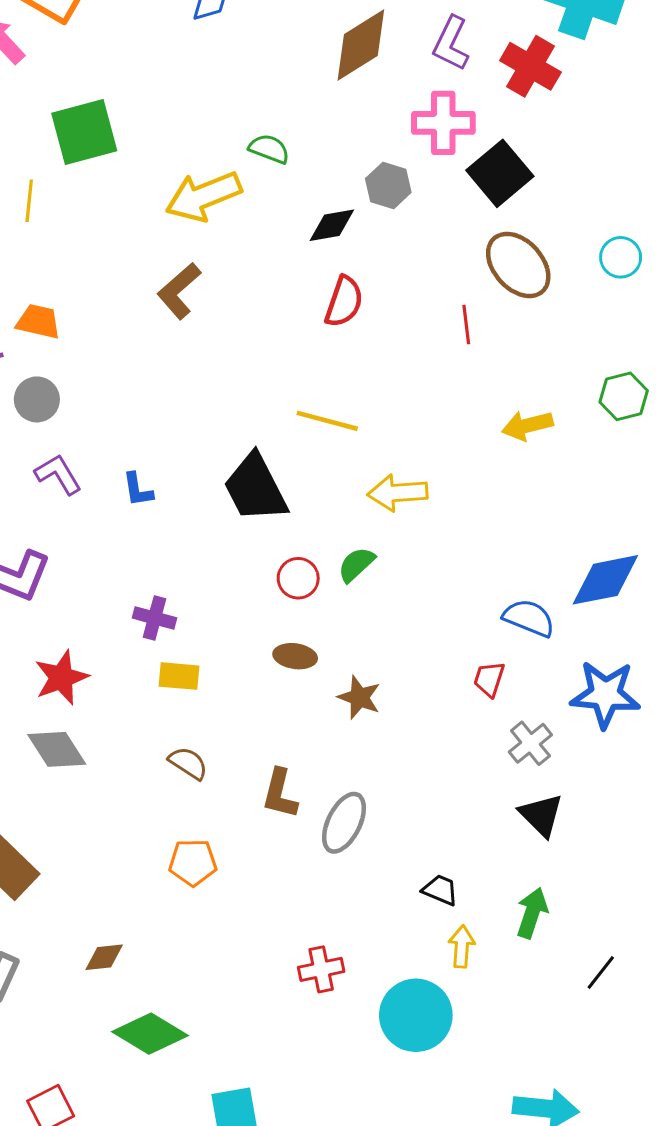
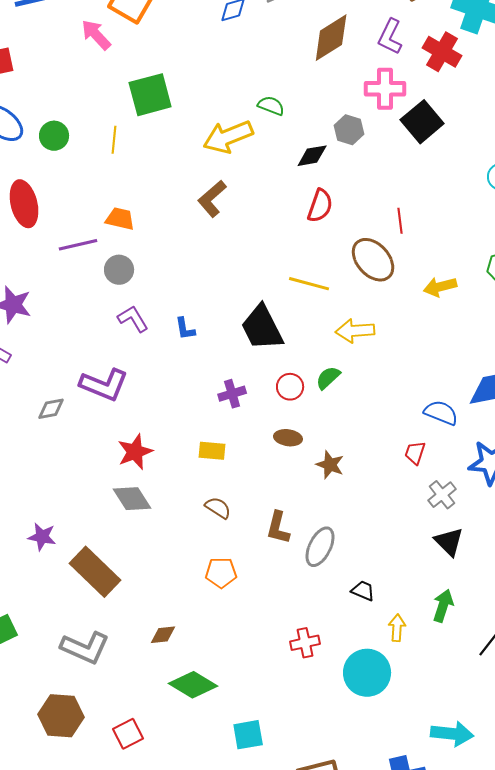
brown ellipse: (518, 265) -> (373, 260), moved
purple cross: (155, 618) -> (232, 394), moved, turned -32
black trapezoid: (440, 890) -> (363, 591), moved

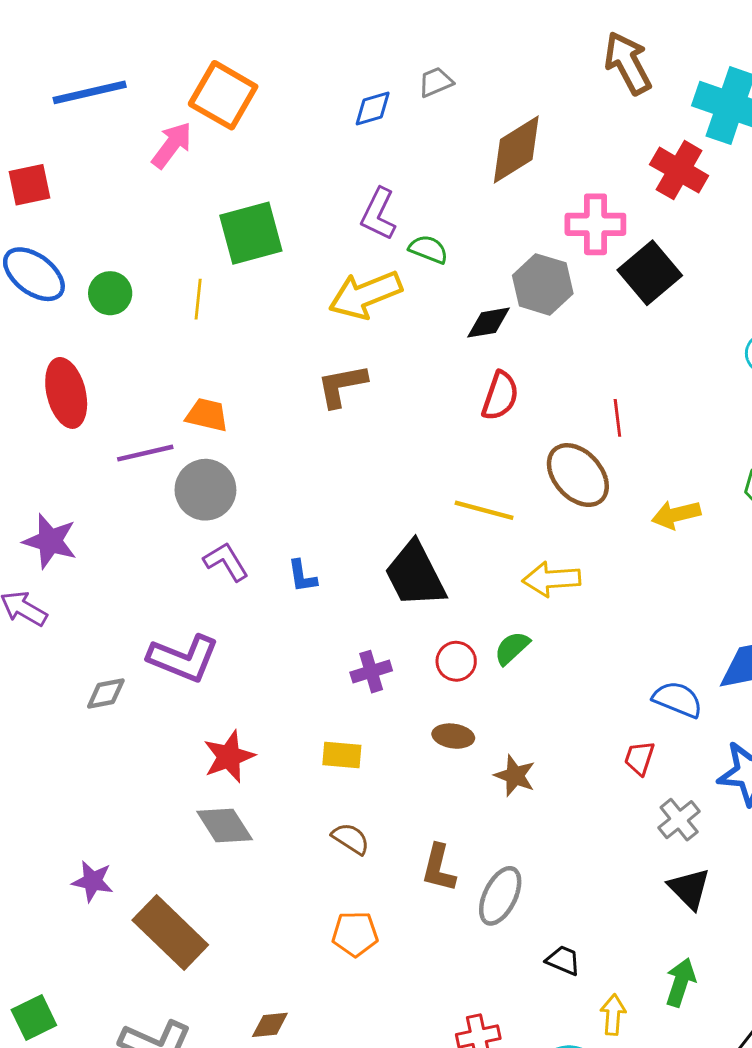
pink arrow: (96, 35) -> (172, 145), turned 80
purple L-shape: (390, 37) -> (378, 214), moved
gray hexagon: (349, 130) -> (543, 284), size x1.4
brown L-shape: (212, 199) -> (342, 386), turned 30
gray circle: (119, 270) -> (205, 490), size x1.4

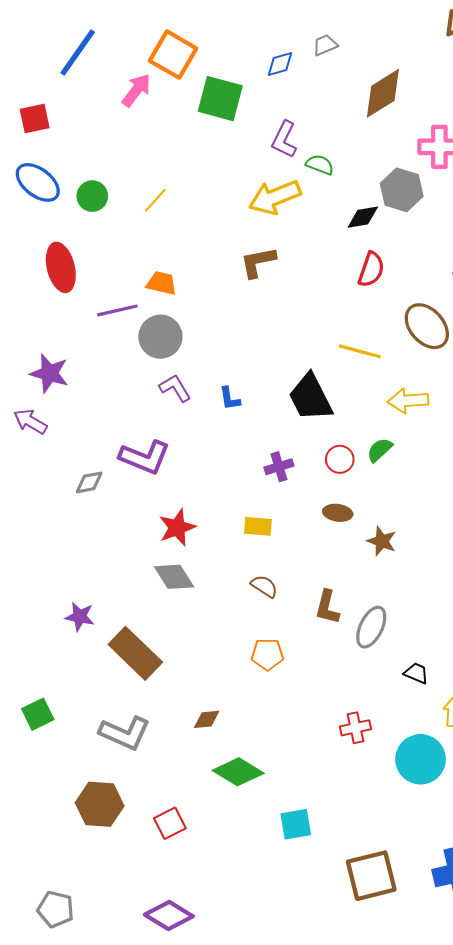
blue line: (90, 92) -> (78, 52), turned -42
green square: (251, 233) -> (220, 99), moved, turned 30
yellow line: (198, 299) -> (155, 200), turned 36

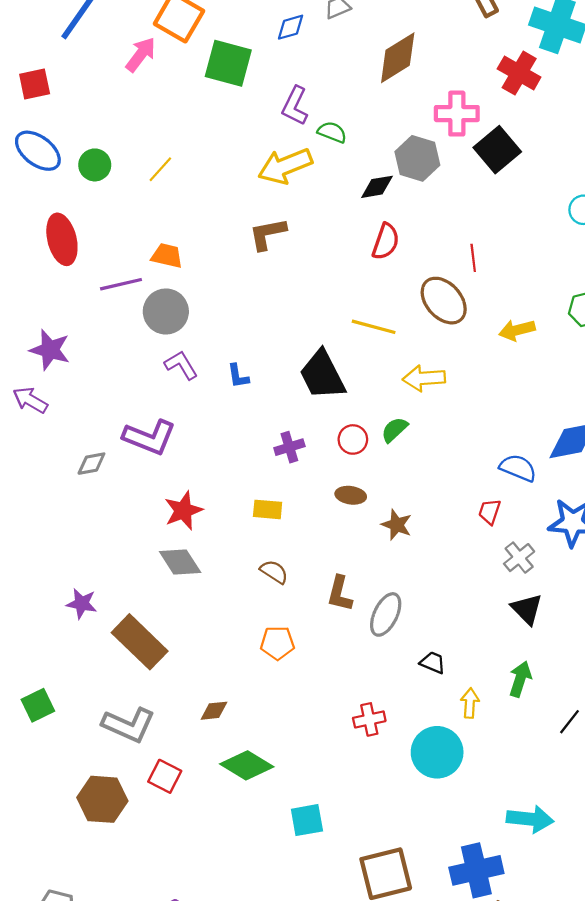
red square: (170, 823) -> (165, 776), moved, turned -36

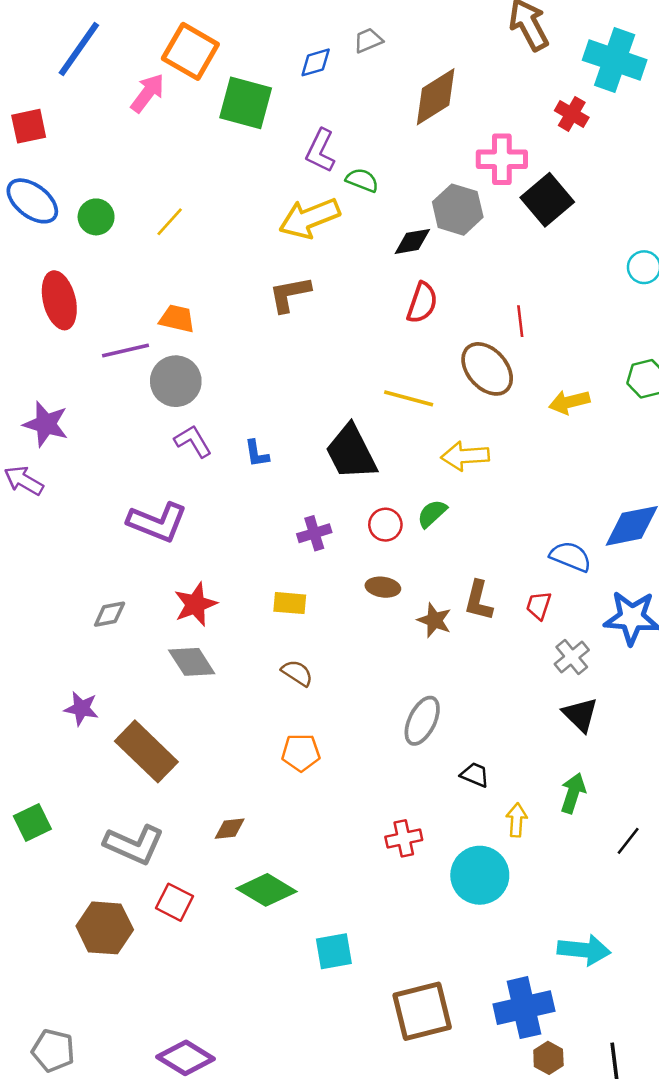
red cross: (519, 73) -> (572, 114), size x0.7
gray diamond: (91, 464) -> (110, 614), moved
brown L-shape: (340, 594) -> (479, 601), moved

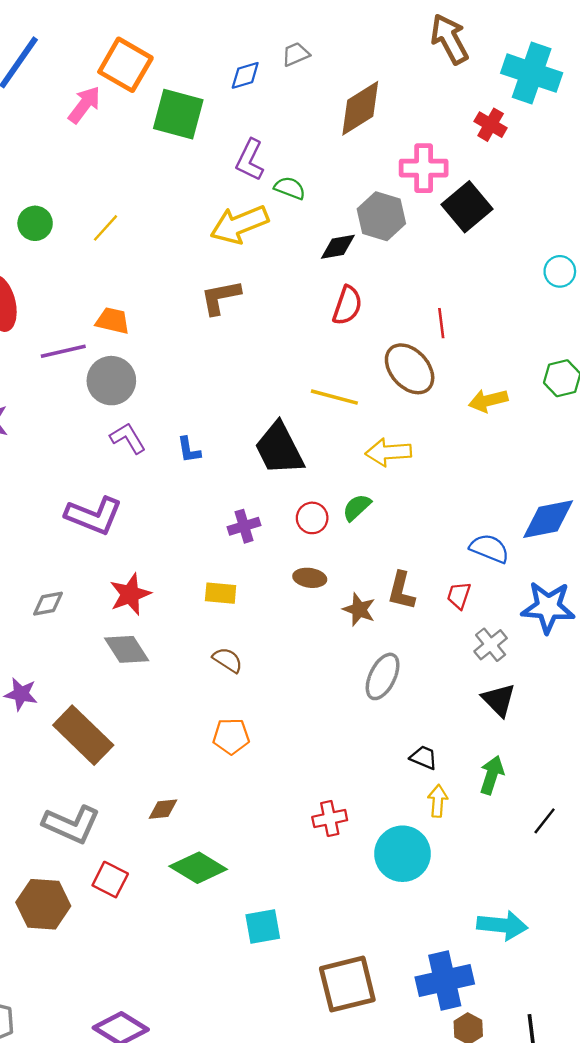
gray ellipse: (422, 721) -> (383, 676), moved
black trapezoid: (475, 775) -> (424, 757), moved

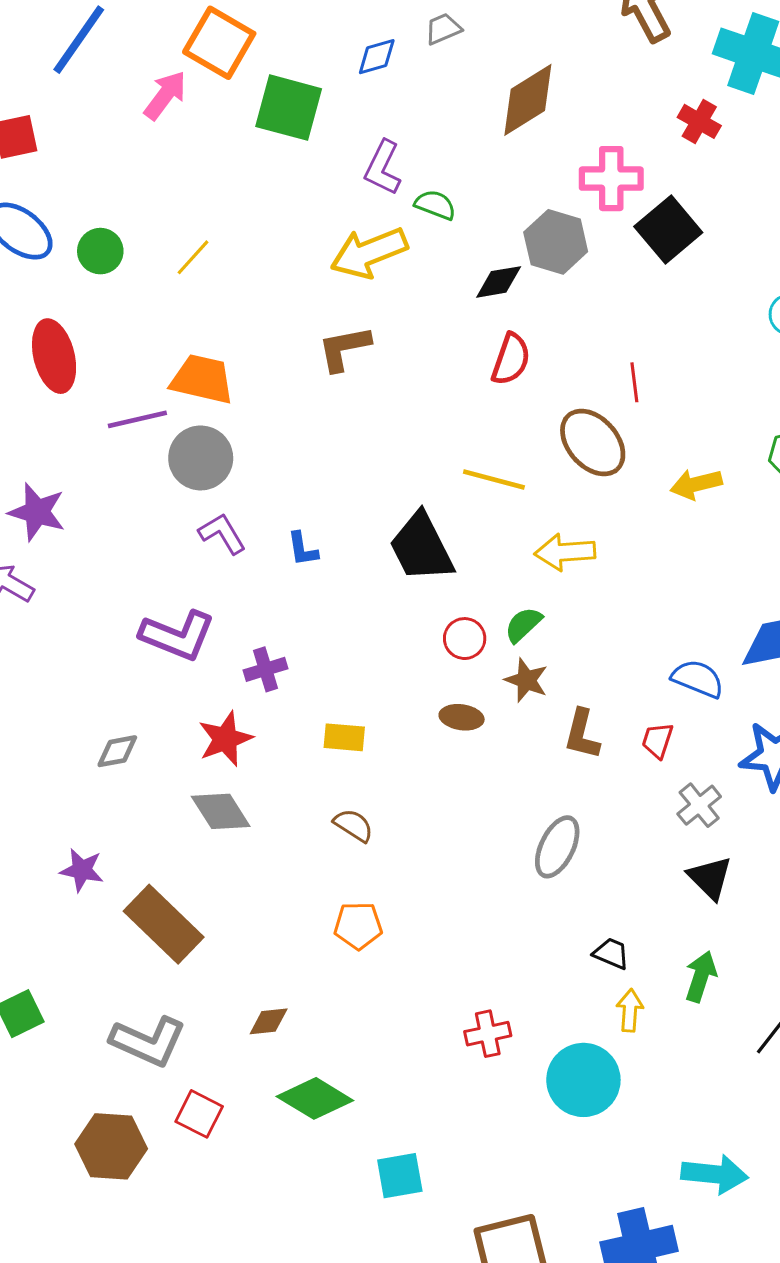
orange trapezoid: (113, 321) -> (202, 379), size x1.4
purple cross: (244, 526) -> (266, 669), moved
brown star: (359, 610) -> (526, 680), moved

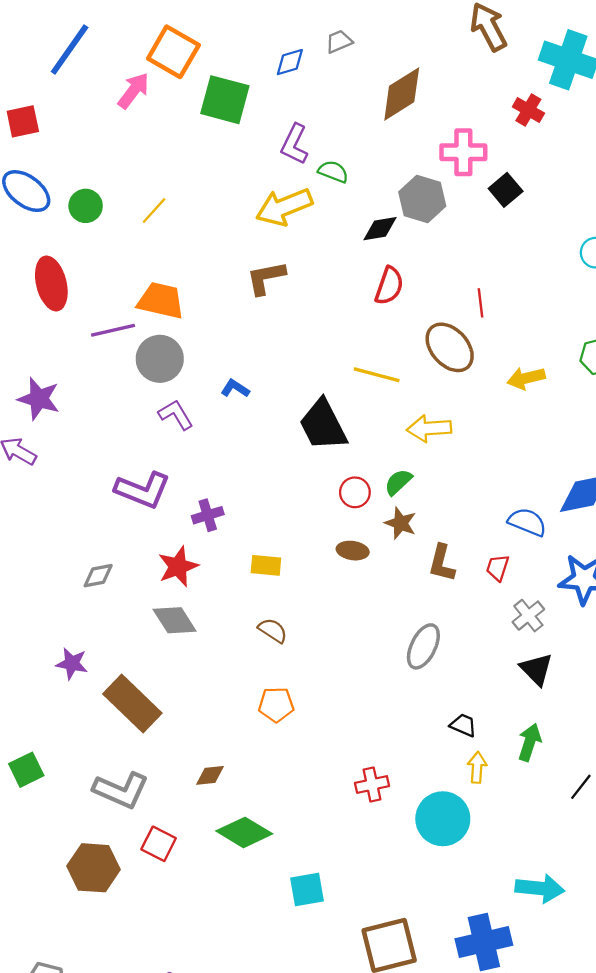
black square: (668, 229) -> (506, 190), size x0.7
blue L-shape: (303, 549) -> (235, 388), moved, turned 132

